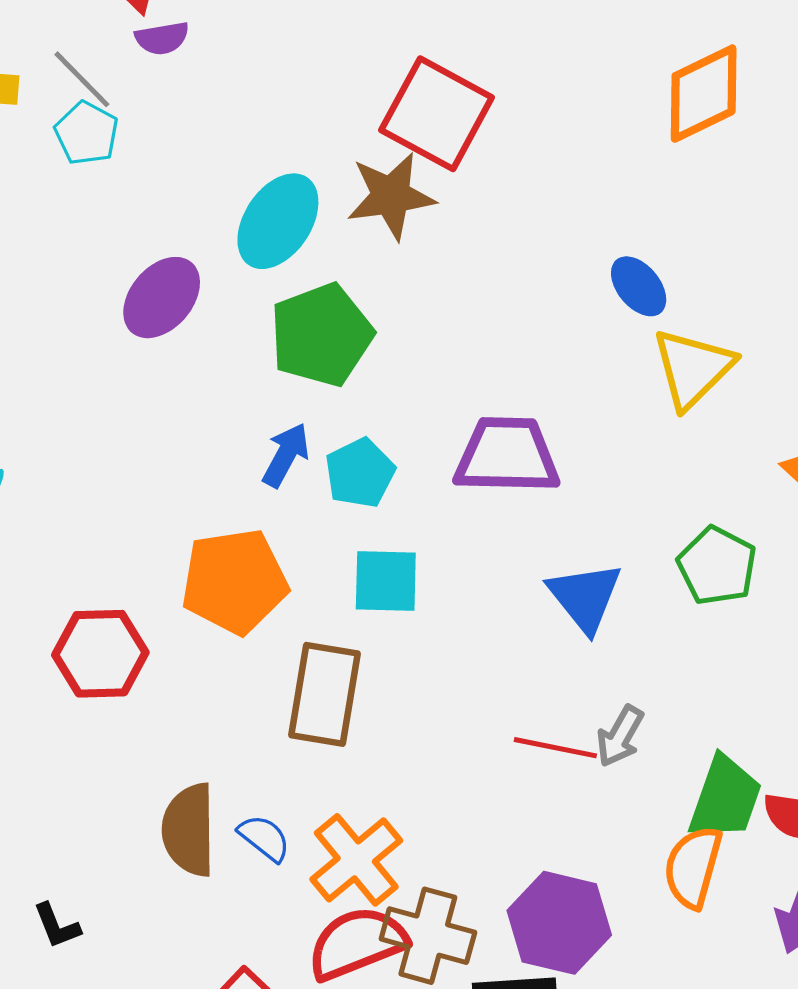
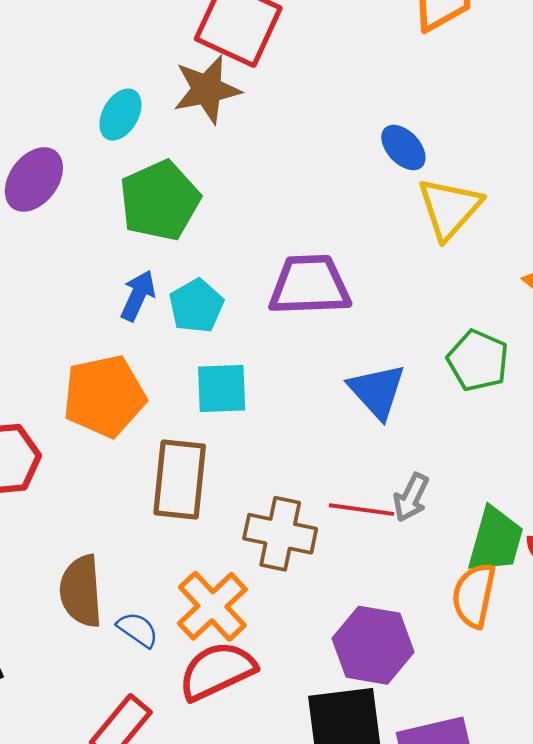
cyan ellipse: (278, 221) -> (120, 115), size x0.7
blue semicircle: (264, 838) -> (138, 630), moved
brown cross: (428, 936) -> (280, 534), moved

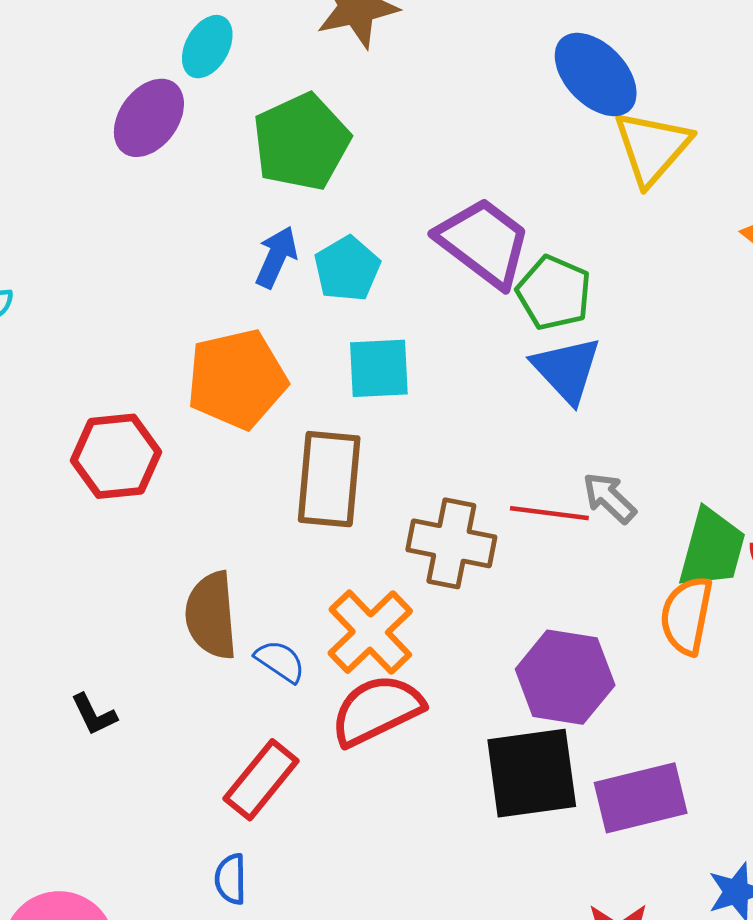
cyan ellipse: (120, 115) -> (207, 47), moved
blue ellipse: (403, 147) -> (596, 75), size x1.5
purple trapezoid: (310, 285) -> (484, 242), turned 40
green pentagon: (478, 361) -> (554, 293), moved
gray arrow: (411, 497) -> (609, 498), turned 108

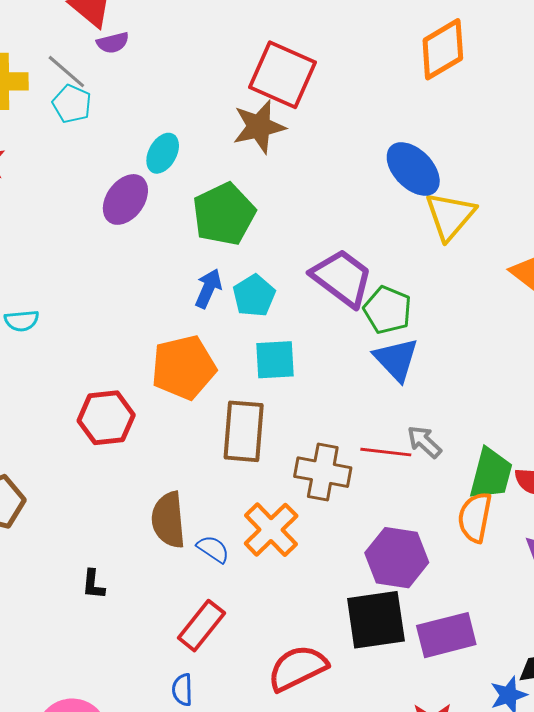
red semicircle: (377, 710) -> (298, 668), moved
black L-shape: (94, 714) -> (93, 584), turned 32

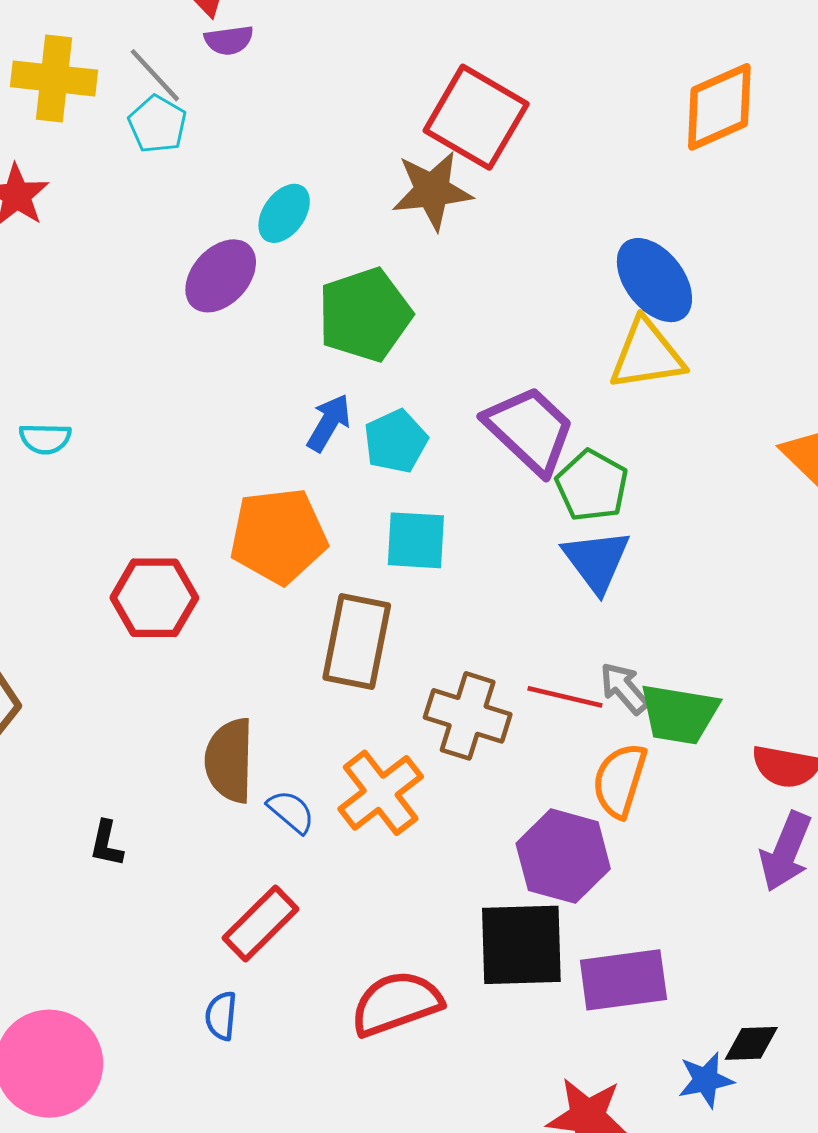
yellow triangle: (450, 216) -> (647, 355), moved, turned 34
green trapezoid: (491, 474) -> (679, 714), moved, turned 78
orange semicircle: (475, 517) -> (620, 780), moved

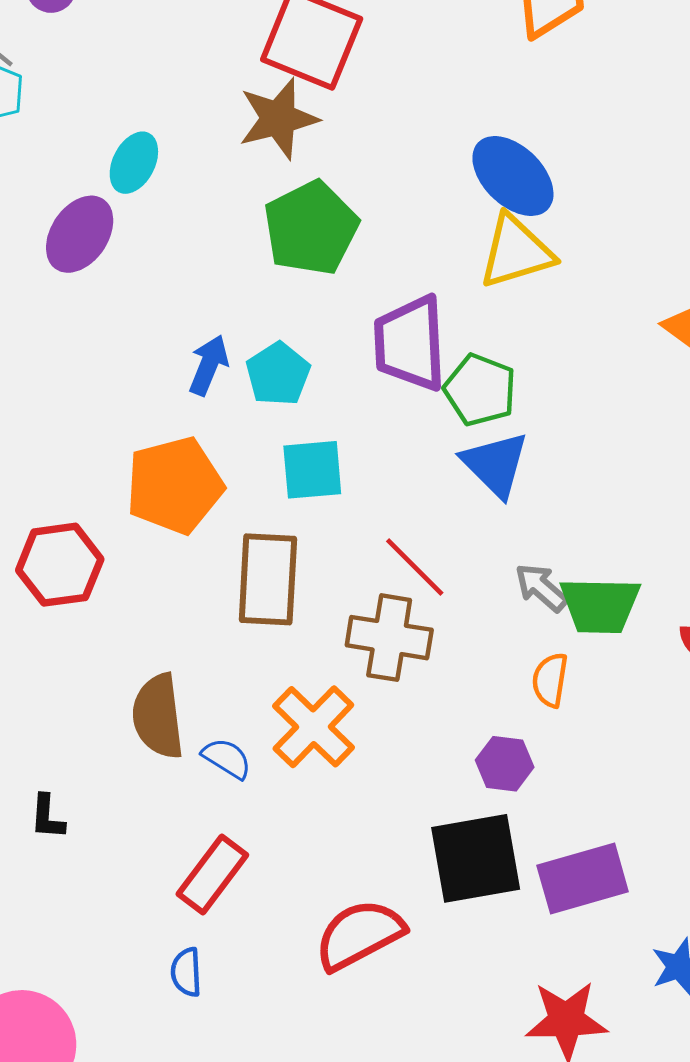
green pentagon: (365, 315) -> (311, 228), moved
purple trapezoid: (530, 430) -> (410, 343), turned -128
red line: (565, 697) -> (415, 567), moved, turned 40
orange semicircle: (620, 780) -> (550, 680), size x0.7
purple hexagon: (563, 856) -> (505, 764), size x0.6

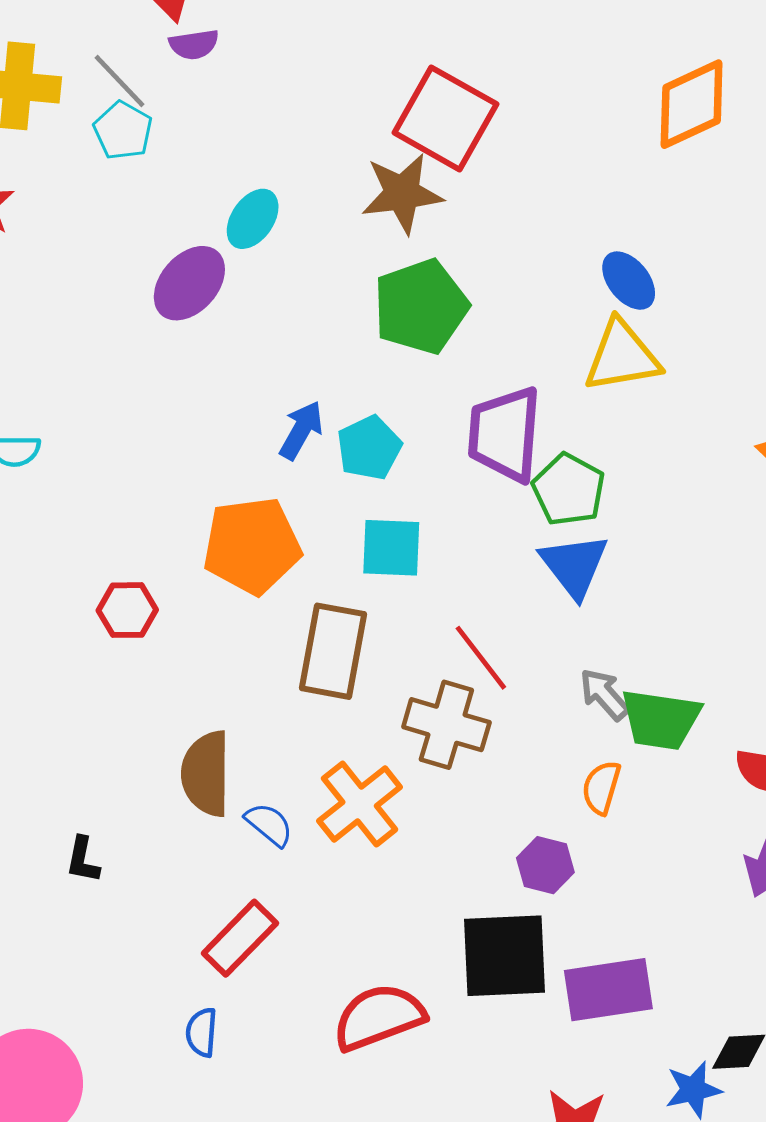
blue ellipse: (513, 176) -> (629, 281), size x0.7
red hexagon: (60, 565) -> (127, 610), size x0.7

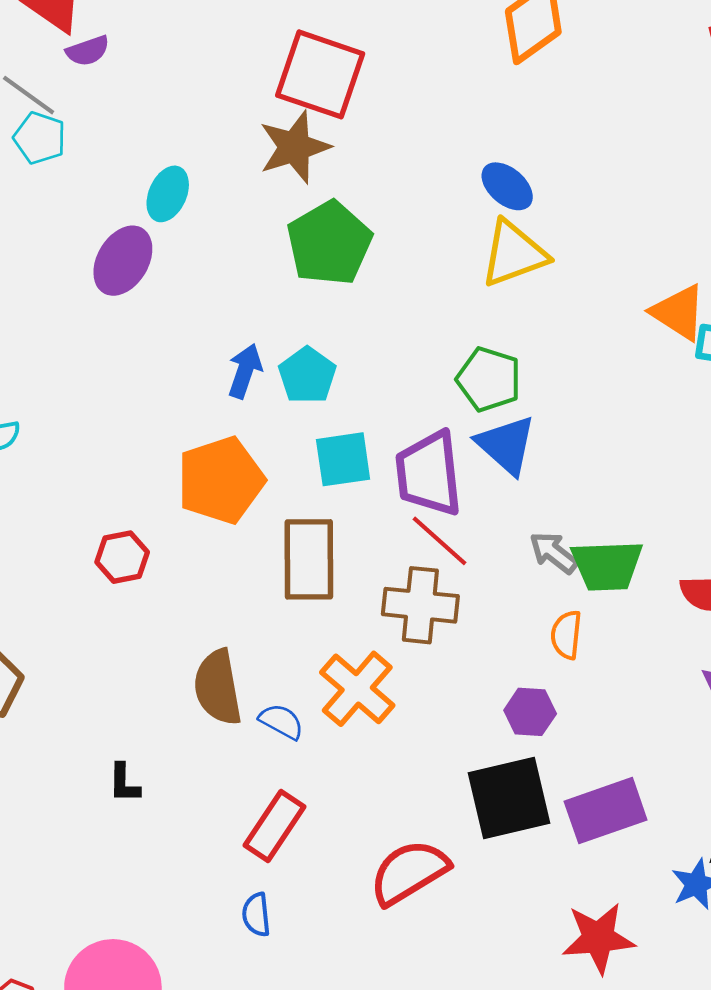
purple trapezoid: (505, 434) -> (429, 474), moved

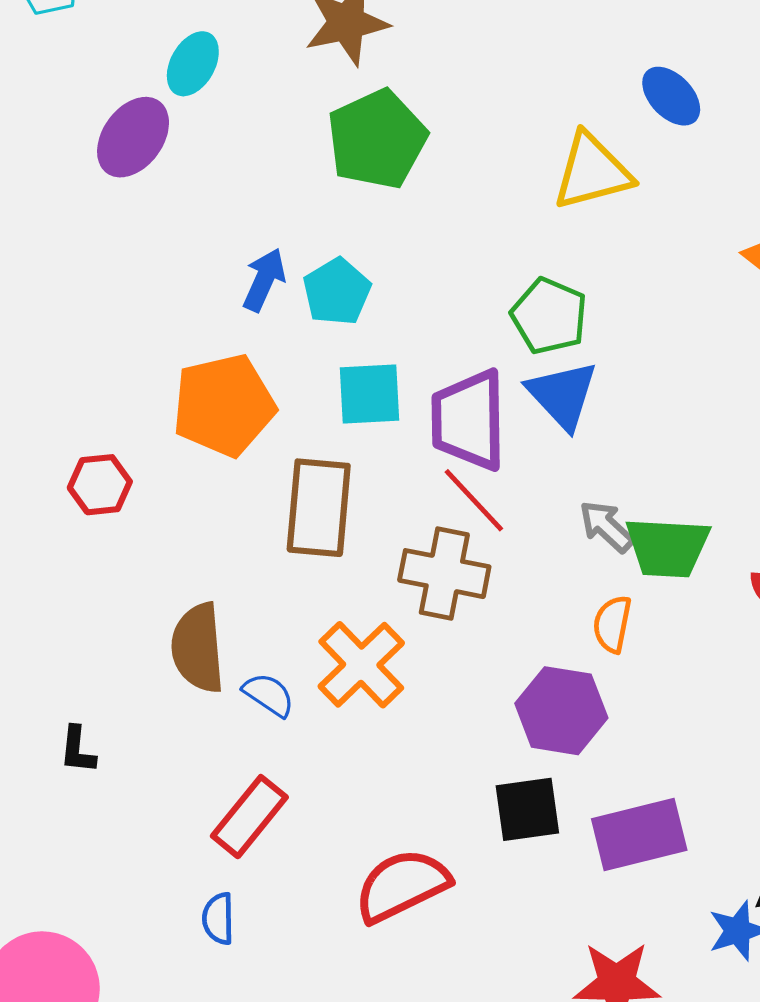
blue ellipse: (507, 186) -> (671, 96), moved
purple hexagon: (530, 712) -> (561, 711), size x1.5
black square: (509, 798) -> (527, 809), size x0.7

